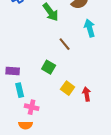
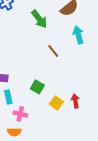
green square: (49, 67) -> (37, 87), moved
yellow square: (68, 88) -> (56, 103), moved

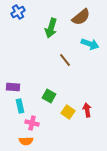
green arrow: (39, 19) -> (51, 28), turned 54
cyan arrow: (78, 35) -> (90, 44), turned 126

